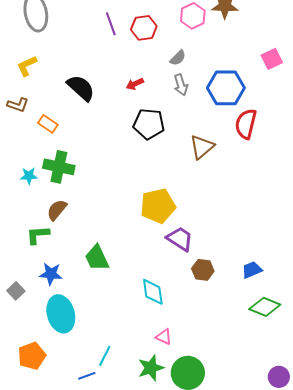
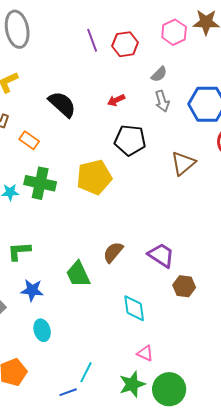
yellow pentagon: (158, 206) -> (94, 177), moved
brown semicircle: (57, 210) -> (113, 252), moved
cyan ellipse: (61, 314) -> (42, 330), size x0.6

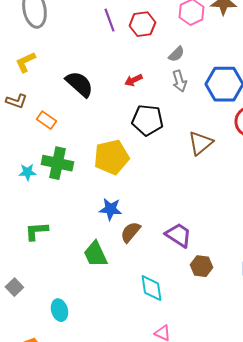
blue star: (32, 290) -> (110, 209), moved

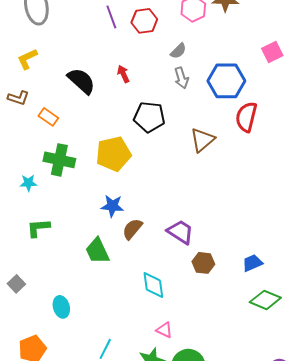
red arrow: (133, 80) -> (123, 74), moved, turned 90
cyan star: (27, 172) -> (28, 183), moved

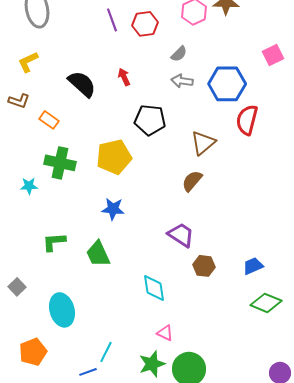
gray arrow: (181, 78) -> (182, 81), turned 115
green L-shape: (38, 228) -> (54, 242), moved
brown semicircle: (132, 229) -> (192, 181), moved
cyan ellipse: (61, 307) -> (62, 310), size x1.5

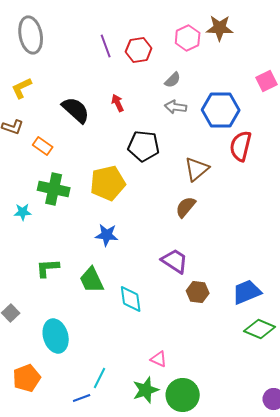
blue trapezoid: (253, 266) -> (247, 292), size x1.4
cyan diamond: (154, 288) -> (131, 299), moved

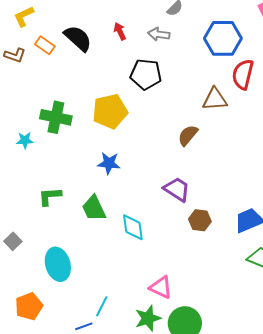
gray arrow: (176, 107) -> (159, 34), moved
orange rectangle: (43, 146) -> (45, 45), moved
brown triangle: (197, 169) -> (215, 99), moved, turned 36
pink triangle: (159, 359) -> (161, 287), size x1.4

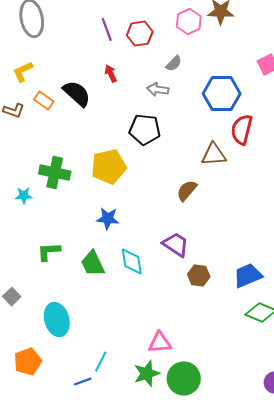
red arrow: (120, 31) -> (111, 74), moved
cyan diamond: (133, 227) -> (132, 262), moved
pink triangle: (161, 287) -> (160, 343), turned -30

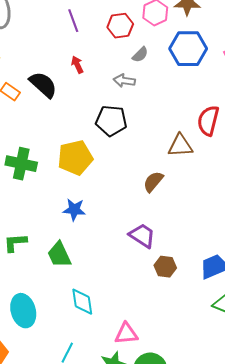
red hexagon: (140, 34) -> (120, 26), moved
blue hexagon: (222, 94) -> (188, 49), moved
cyan diamond: (132, 262) -> (82, 302), moved

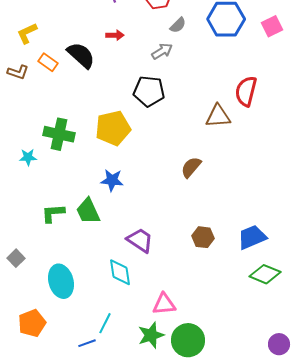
red arrow: (77, 65) -> (115, 35), turned 114
gray arrow: (124, 81) -> (162, 51), turned 140
brown semicircle: (153, 182) -> (191, 167), moved
purple trapezoid: (142, 236) -> (140, 240), moved
green trapezoid: (59, 255) -> (88, 211), moved

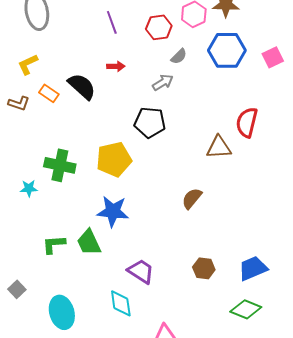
blue star: (112, 180) -> (113, 211), size x1.4
green diamond: (265, 274) -> (246, 309), moved

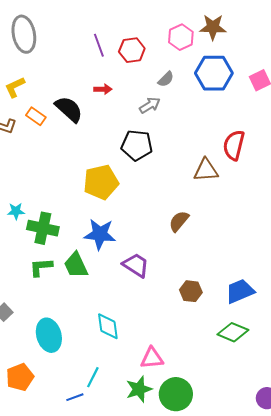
red hexagon: (159, 27) -> (132, 50), moved
green cross: (60, 165) -> (43, 228), moved
purple trapezoid: (141, 271) -> (136, 265), moved

